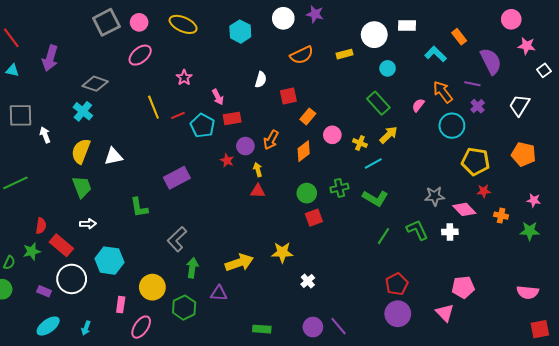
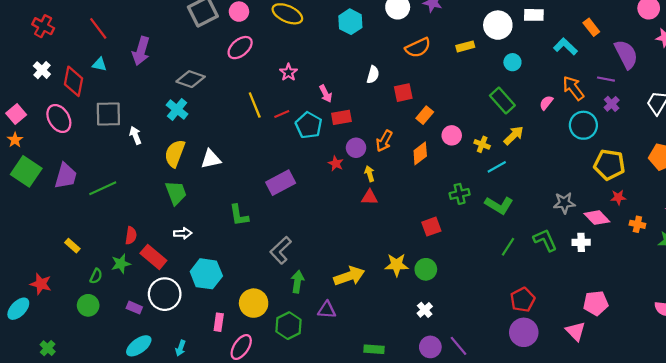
green circle: (307, 193) -> (426, 269), moved
white cross: (308, 281) -> (425, 310), moved

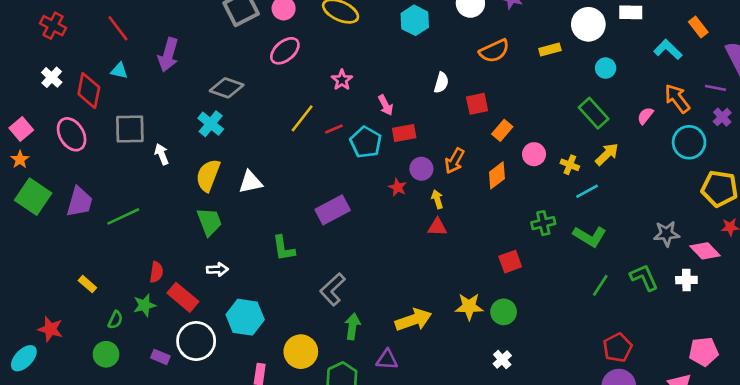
yellow line: (255, 105) -> (302, 118), turned 60

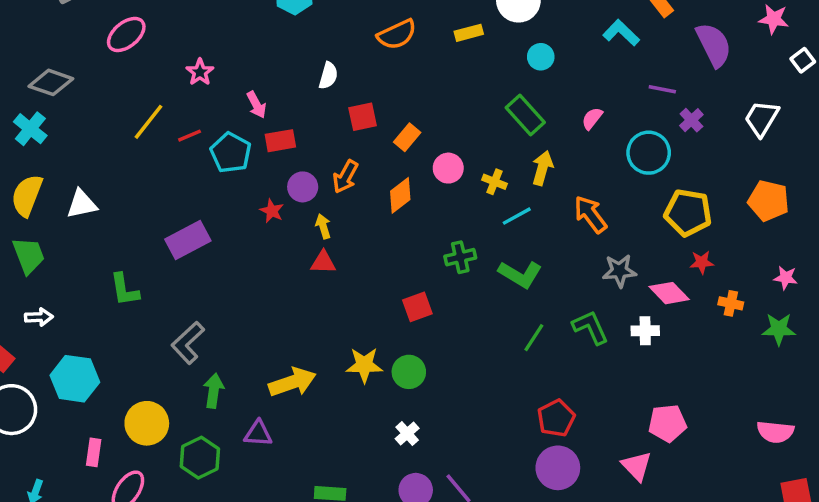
purple line: (716, 88) -> (662, 89), moved
orange arrow: (677, 99) -> (590, 214), moved
red square: (477, 104) -> (363, 117), moved
yellow arrow: (607, 154) -> (542, 168), turned -30

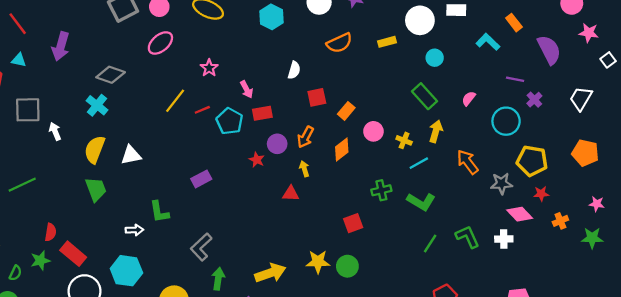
yellow arrow: (323, 226) -> (304, 169), moved
purple rectangle: (188, 240) -> (201, 179), size x0.7
gray star: (619, 271) -> (502, 183), moved
orange cross: (731, 303) -> (560, 221), turned -35
white arrow: (39, 317) -> (134, 230), moved

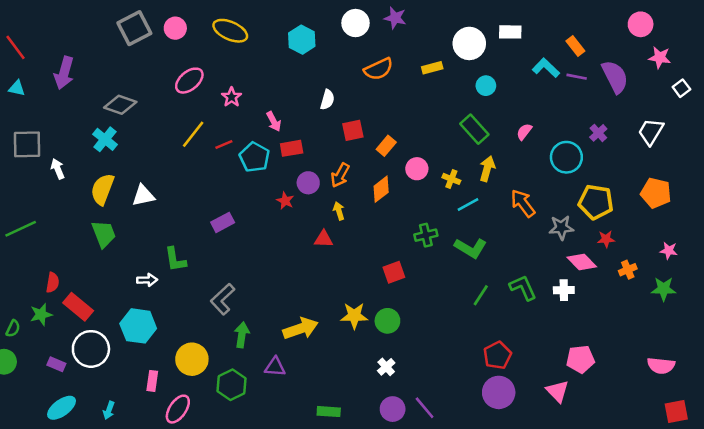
pink ellipse: (160, 43) -> (189, 81), moved
purple line: (515, 79) -> (577, 77), moved

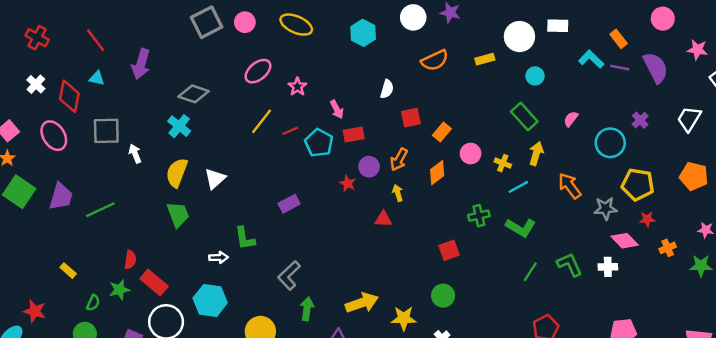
pink circle: (641, 24) -> (663, 19), moved
white triangle: (143, 196) -> (215, 179), turned -30
yellow star: (354, 316) -> (404, 318), moved

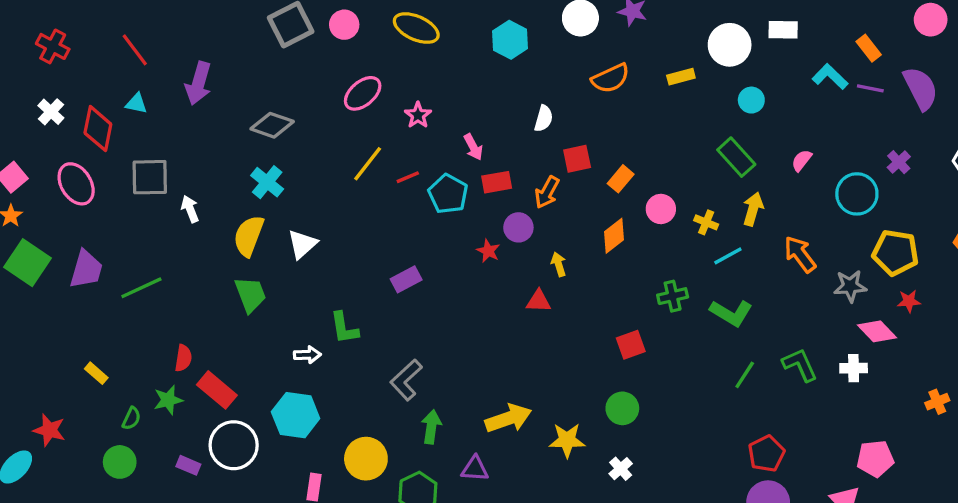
cyan cross: (179, 126) -> (267, 182), moved
orange arrow: (399, 159) -> (547, 192), moved
orange cross: (668, 248) -> (937, 402), moved

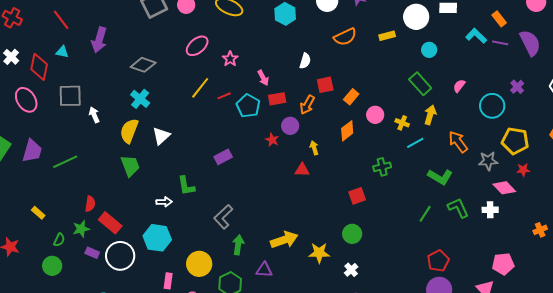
green L-shape: (731, 313) -> (440, 177), moved
purple rectangle: (188, 465) -> (92, 253), moved

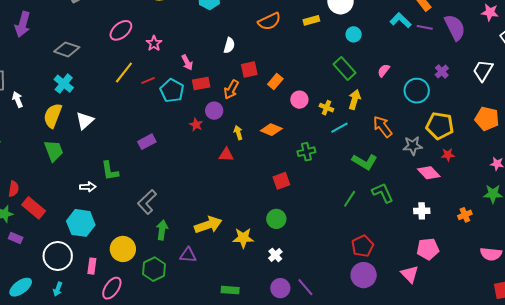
orange diamond: (347, 131) -> (271, 130), moved, turned 60
white cross: (490, 210) -> (422, 211), moved
white circle: (120, 256) -> (58, 256), moved

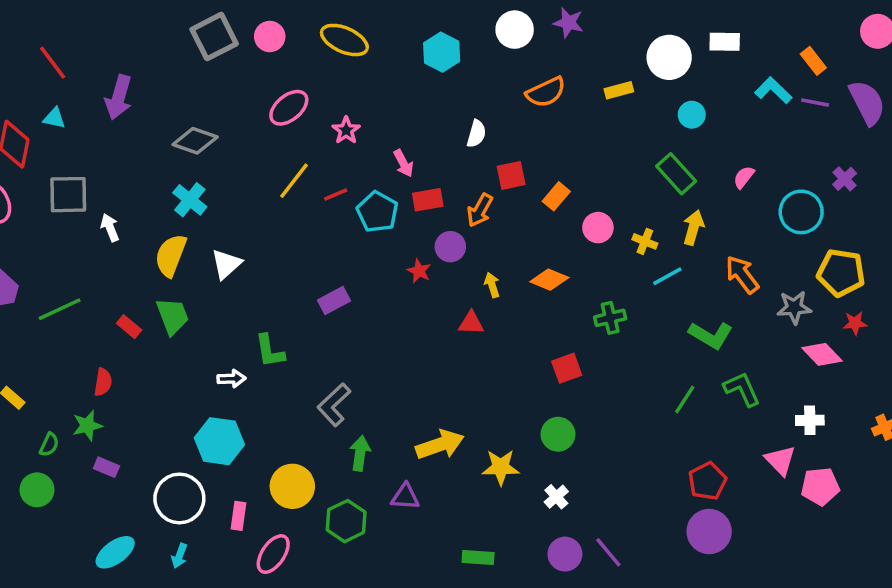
red rectangle: (34, 208) -> (129, 327), moved, size x0.6
pink triangle: (410, 274) -> (780, 460), moved

